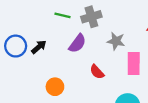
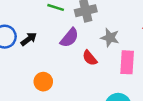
red semicircle: (97, 72) -> (90, 58), moved

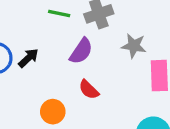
red semicircle: (90, 58) -> (89, 90), moved

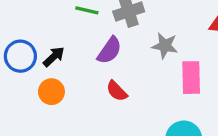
orange circle: (53, 112) -> (51, 92), moved

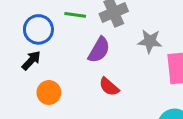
blue circle: (20, 56) -> (38, 29), moved
black arrow: (54, 57) -> (31, 60), moved

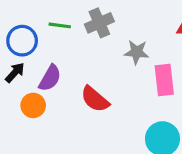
purple semicircle: (99, 50) -> (50, 78), moved
red semicircle: (109, 87) -> (95, 99), size x1.4

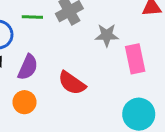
orange circle: (33, 105) -> (24, 102), moved

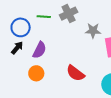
red semicircle: (72, 83) -> (75, 73), moved

